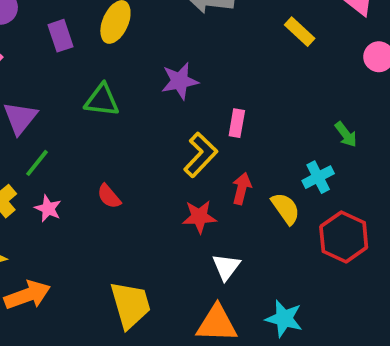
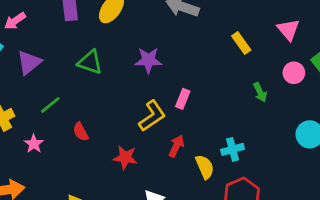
green arrow: (346, 134) -> (260, 92), moved
green line: (37, 163) -> (50, 105), moved
pink star: (48, 208) -> (34, 144), moved
red star: (199, 217) -> (125, 158), moved

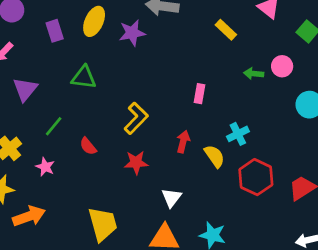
purple star: (148, 60) -> (132, 33), moved
pink circle: (294, 73) -> (282, 66), moved
green arrow: (260, 92) -> (254, 74), turned 132
pink rectangle: (183, 99) -> (199, 94), moved
yellow L-shape: (152, 116) -> (136, 118), moved

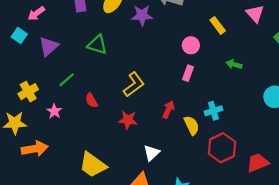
pink circle: (282, 66) -> (191, 45), moved
yellow trapezoid: (103, 224) -> (93, 165), turned 132

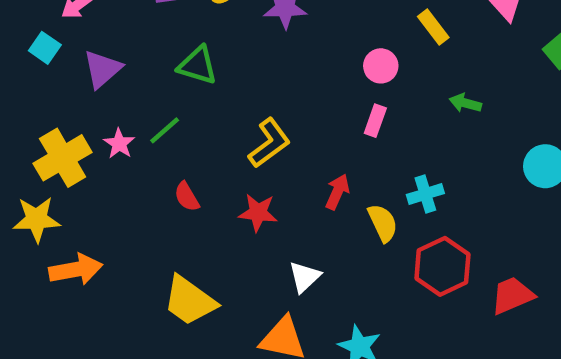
green line: (67, 80) -> (165, 130), moved
yellow cross: (28, 92) -> (63, 158), size x1.4
red semicircle: (92, 100) -> (187, 197), moved
pink star: (54, 111) -> (119, 144), moved

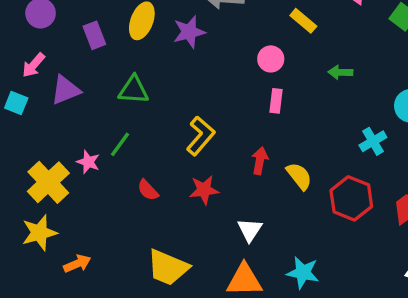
purple triangle: (102, 69) -> (66, 90), moved, turned 32
cyan cross: (425, 194) -> (373, 141), moved
orange arrow: (76, 269) -> (77, 264), size x0.7

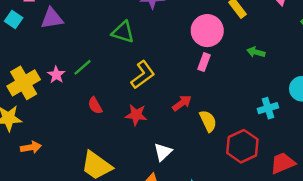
pink circle: (271, 59) -> (207, 31), size x1.6
green triangle: (134, 90) -> (123, 32), moved
red arrow: (260, 161) -> (182, 103), turned 30

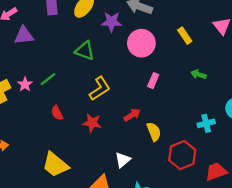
pink circle: (207, 31) -> (141, 43), moved
white triangle: (163, 152) -> (123, 160), moved

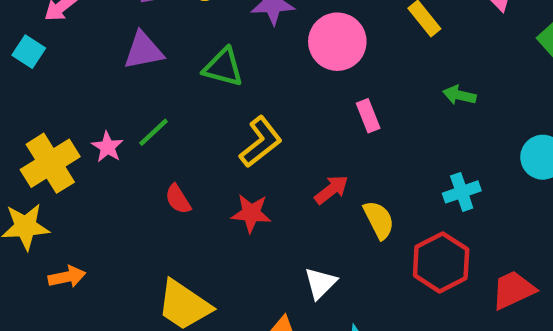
purple triangle: (24, 35) -> (143, 51), moved
pink rectangle: (153, 81) -> (368, 116), turned -40
cyan cross: (206, 123) -> (462, 192), moved

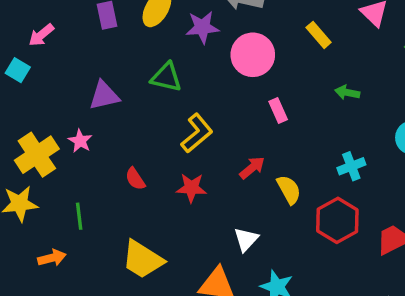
purple triangle: (143, 51) -> (104, 96), moved
green line: (153, 132) -> (79, 216), moved, turned -52
orange arrow: (67, 277) -> (52, 258), moved

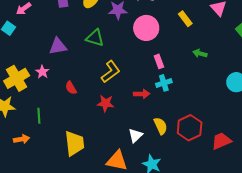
cyan cross: (351, 166) -> (164, 83), moved
red arrow: (252, 168) -> (142, 94), turned 35
red semicircle: (135, 179) -> (71, 88), moved
yellow semicircle: (289, 190) -> (161, 126), moved
yellow trapezoid: (143, 260) -> (74, 143), turned -132

